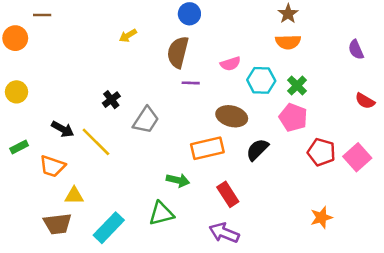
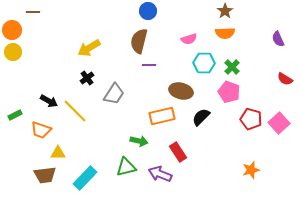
yellow arrow: (128, 36) -> (89, 48), moved, size x1.6
pink semicircle: (230, 64) -> (189, 39), moved
yellow circle: (17, 92) -> (13, 52), moved
purple arrow: (224, 233) -> (160, 174), moved

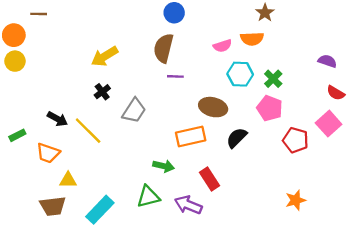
orange semicircle: (225, 33) -> (252, 39), moved
purple semicircle: (278, 39) -> (327, 61), moved, turned 133
pink square: (279, 123) -> (329, 124), moved

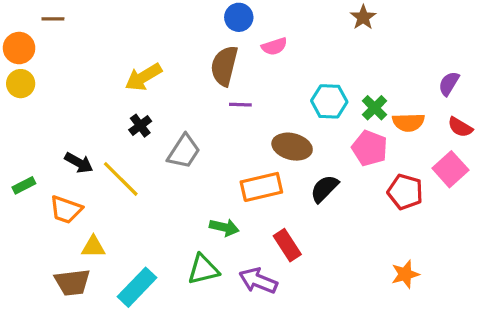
orange semicircle: (252, 39) -> (408, 122), moved
pink semicircle: (222, 46) -> (274, 46), moved
purple semicircle: (327, 61) -> (449, 84), turned -78

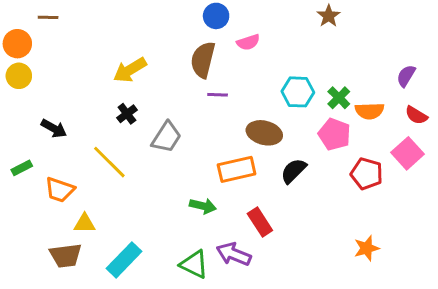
black arrow: (79, 163) -> (54, 128), moved
green triangle: (203, 269) -> (194, 264), moved, turned 40

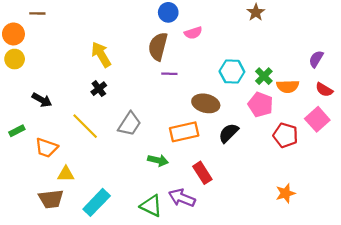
yellow arrow: (130, 70) -> (101, 54), turned 90
gray trapezoid: (166, 137) -> (130, 124), moved

